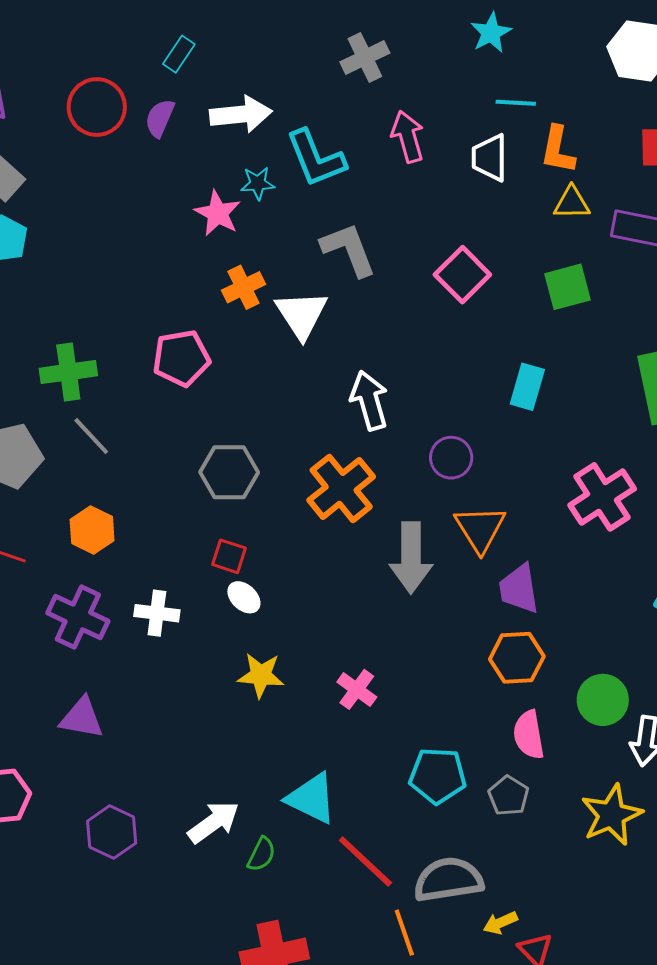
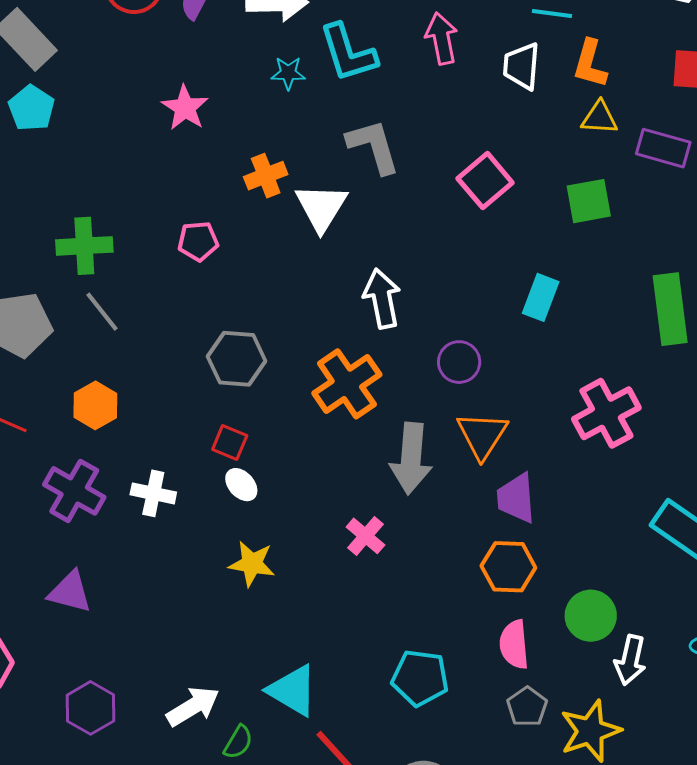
pink star: (218, 213) -> (185, 108), moved
pink pentagon: (181, 358) -> (198, 241), size x0.7
pink cross: (357, 689) -> (366, 536), moved
gray pentagon: (509, 796) -> (527, 707), moved

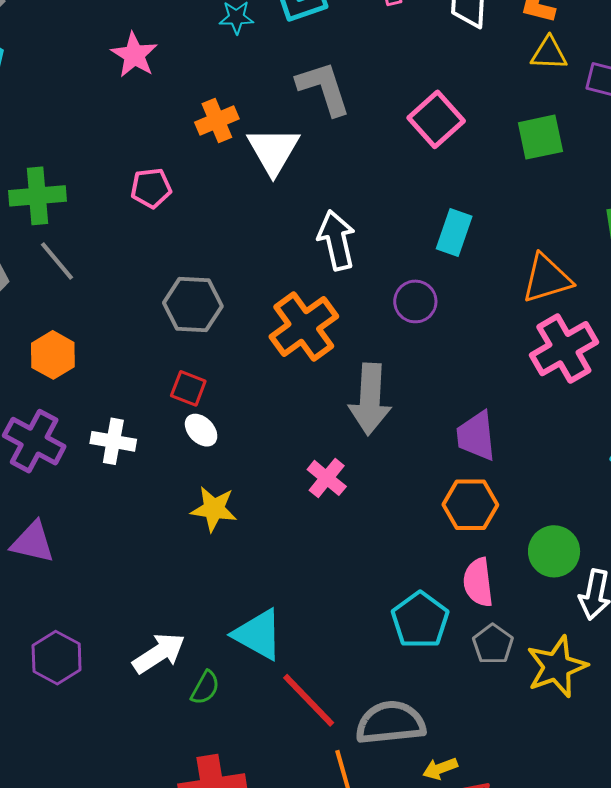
cyan rectangle: (541, 297) -> (454, 232), moved
orange triangle: (482, 435) -> (547, 279), moved, turned 42
cyan pentagon: (420, 678) -> (420, 620), moved, turned 30

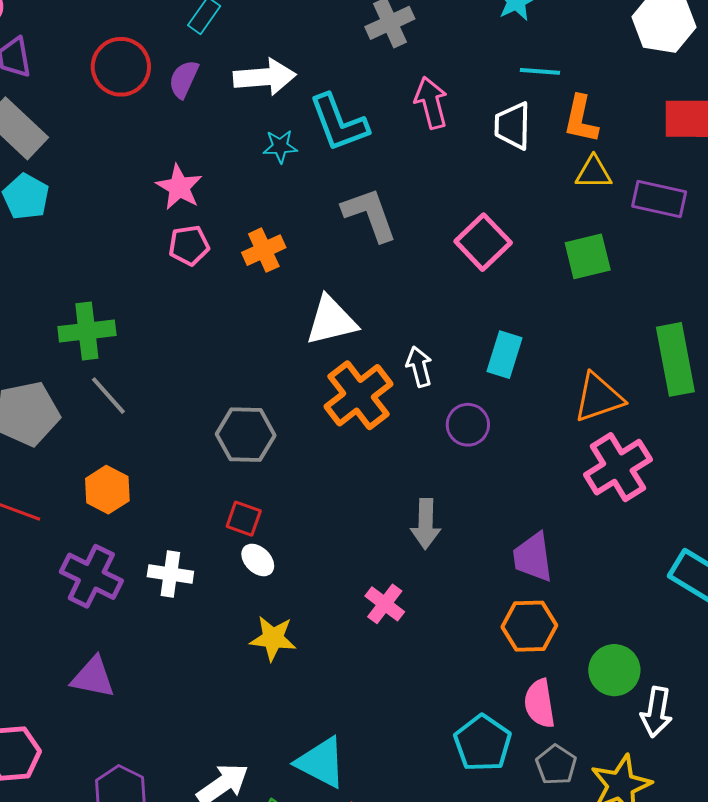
white triangle: (273, 151) -> (331, 321), moved, turned 48
pink pentagon: (151, 188) -> (189, 245), moved
white arrow: (337, 240) -> (419, 367), moved, size x0.7
orange cross: (304, 326) -> (359, 395), moved
gray arrow: (370, 399) -> (426, 524), size x0.7

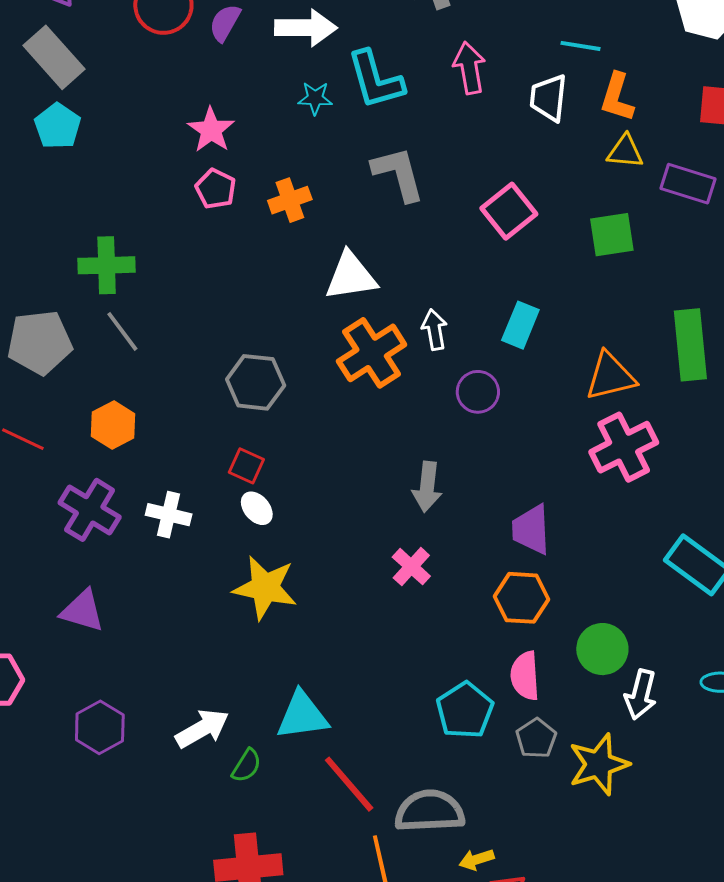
pink pentagon: (189, 245) -> (216, 189), turned 30
pink cross: (385, 604) -> (411, 567), moved
yellow star: (273, 638) -> (265, 588), size x1.4
cyan triangle: (321, 762) -> (302, 716), turned -40

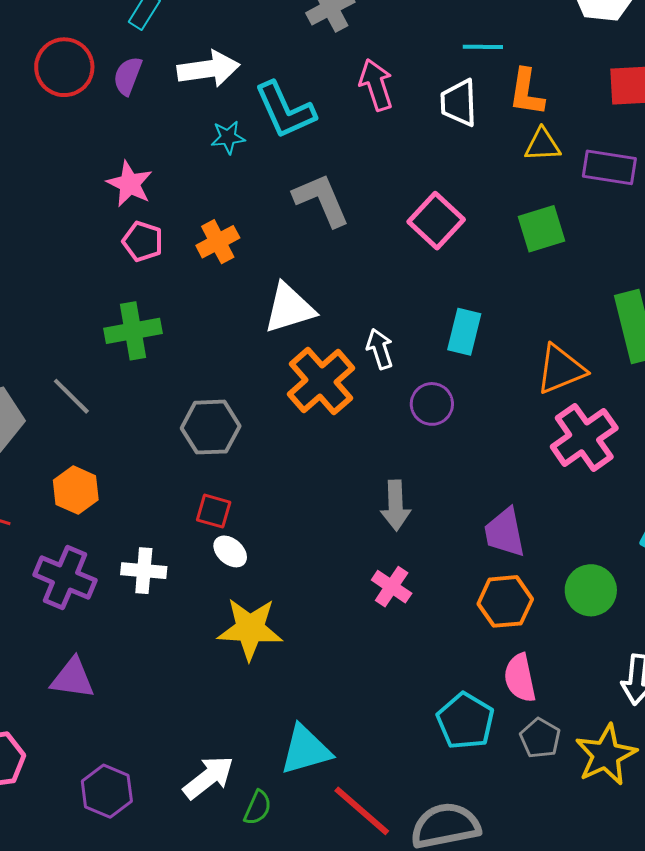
green cross: (107, 265) -> (133, 331), moved
green circle: (602, 649) -> (591, 590), moved

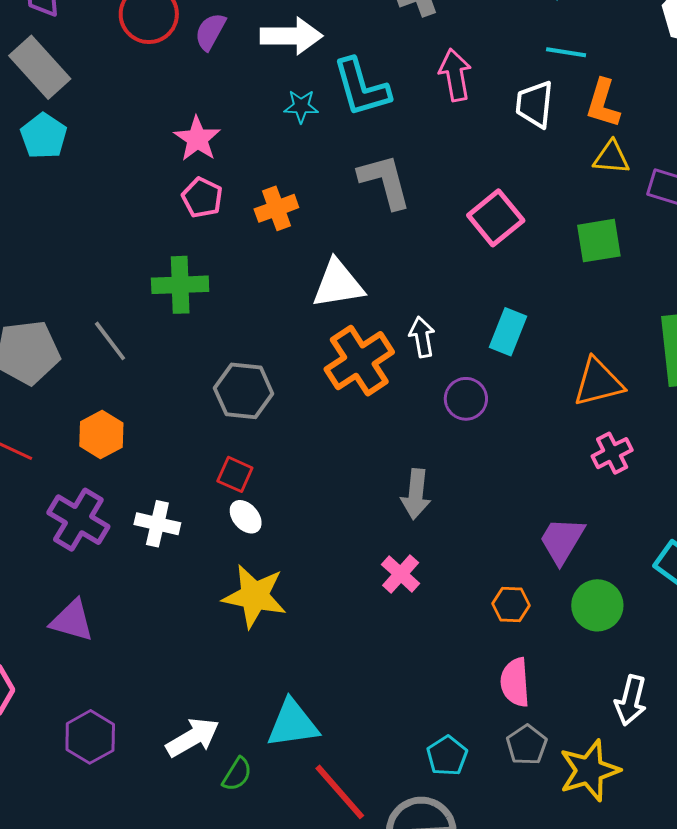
pink cross: (584, 437) -> (612, 453), size x0.6
purple trapezoid: (505, 532) -> (562, 540), moved, turned 34
orange hexagon: (505, 601) -> (511, 605), size x0.7
cyan pentagon: (466, 721) -> (447, 756), moved, size x0.7

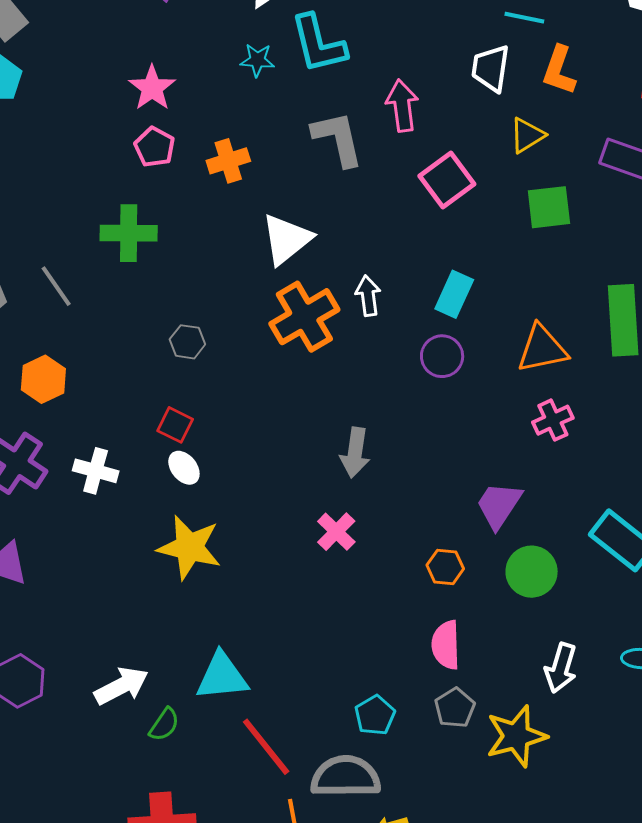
pink arrow: (455, 75) -> (402, 106), moved
yellow triangle: (611, 157) -> (527, 135), moved, turned -39
white triangle: (338, 284) -> (286, 239), turned -32
gray hexagon: (244, 391) -> (187, 342), size x0.6
purple circle: (466, 399) -> (442, 356), moved

